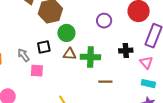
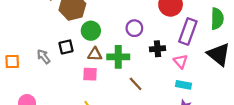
purple circle: (104, 21) -> (134, 28), moved
pink square: (37, 71) -> (90, 74), moved
brown line: (105, 82) -> (136, 84), turned 48

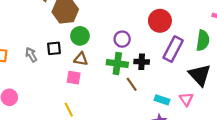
green cross: (118, 57) -> (117, 63), moved
pink triangle: (181, 61) -> (186, 99), moved
brown line: (136, 84) -> (132, 84), moved

